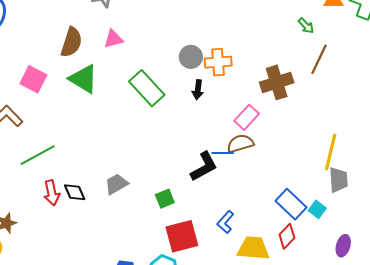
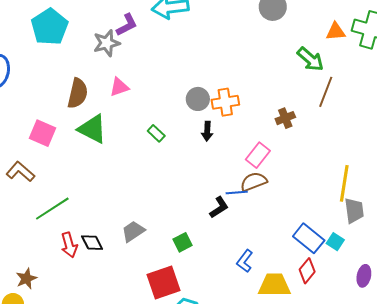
green arrow: (306, 26) -> (310, 59), size x1.6
brown cross: (277, 82) -> (285, 118), size x0.6
green rectangle: (147, 88) -> (156, 133), size x0.5
black L-shape: (204, 167) -> (219, 207), size x0.7
red square: (182, 236) -> (164, 282), moved

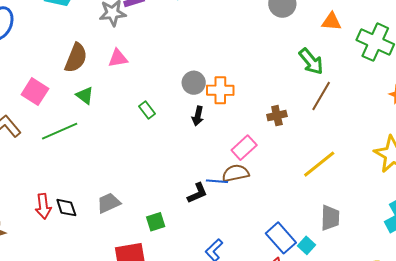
orange triangle: (336, 31) -> (331, 22), moved
green triangle: (92, 129) -> (85, 95), size x0.6
yellow line: (344, 183) -> (319, 164), moved, turned 33
green line: (52, 209) -> (60, 131), moved

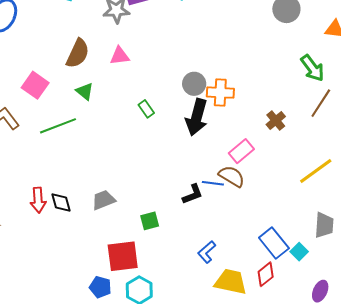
black arrow: (198, 116) -> (197, 117), size x1.8
brown cross: (277, 116) -> (276, 121), turned -30
brown semicircle: (236, 173) -> (232, 176), turned 40

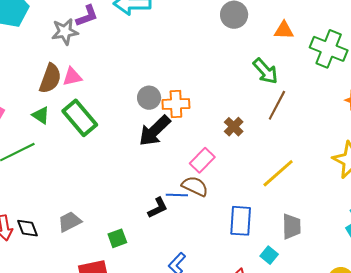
brown semicircle: (78, 53) -> (50, 78), moved
green rectangle: (146, 109) -> (80, 118), moved, size x2.0
black arrow: (197, 117) -> (155, 131), turned 36
blue rectangle: (274, 243) -> (241, 221), moved, turned 48

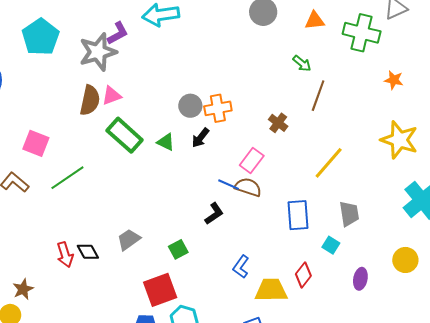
gray star: (65, 32) -> (98, 52), size x1.4
green arrow: (265, 71) -> (302, 63), size x0.7
green triangle: (41, 115) -> (166, 142), moved
black arrow: (155, 131) -> (200, 138), size x0.6
blue line: (177, 195) -> (229, 185), moved, turned 30

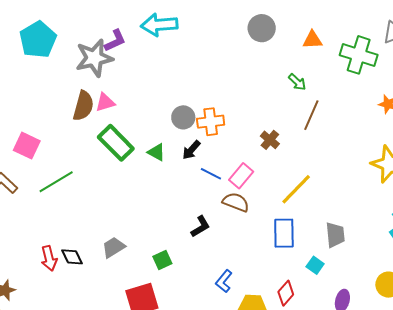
yellow line: (329, 163) -> (296, 189), moved
blue line: (229, 185) -> (211, 174), moved

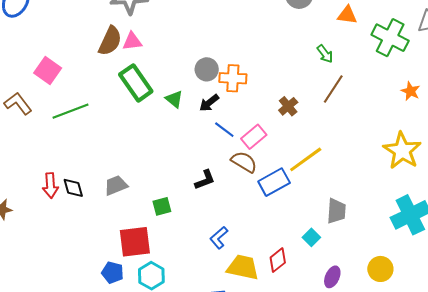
blue rectangle: (284, 233) -> (274, 182), moved, turned 52

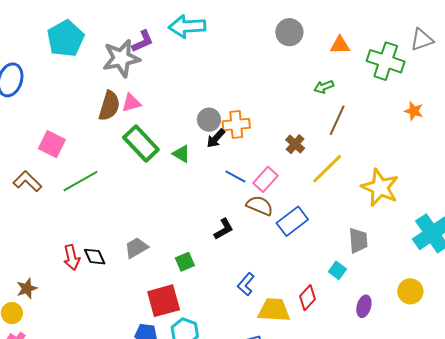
green arrow: (325, 54) -> (324, 87), turned 114
black arrow: (209, 103) -> (216, 138), moved
yellow star: (402, 151) -> (380, 188), moved
yellow line: (306, 159) -> (327, 169), moved

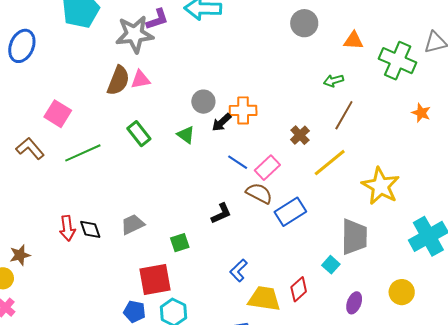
gray circle: (209, 120) -> (203, 102), moved
green rectangle: (141, 143) -> (139, 134), moved, size x0.7
gray trapezoid: (358, 240) -> (354, 237), size x1.4

